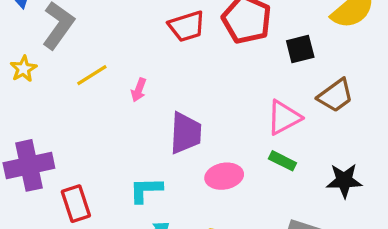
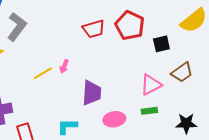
yellow line: (92, 75) -> (43, 73), moved
green rectangle: (282, 161) -> (149, 111), turned -35

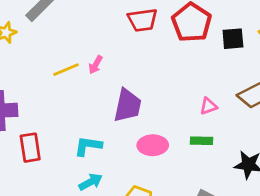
black square: (161, 44) -> (233, 39), moved
pink triangle: (151, 85) -> (208, 106), size x0.6

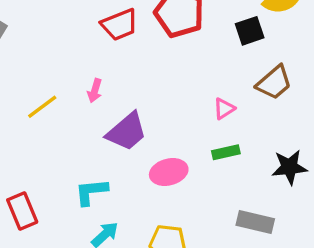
black square: (233, 39) -> (250, 31), moved
pink arrow: (96, 65) -> (95, 91), moved
purple trapezoid: (127, 106) -> (127, 132), turned 51

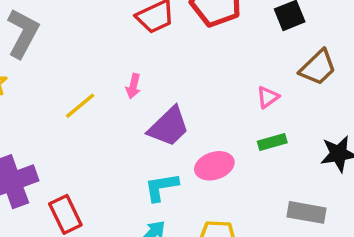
cyan L-shape: (91, 192) -> (161, 187), moved

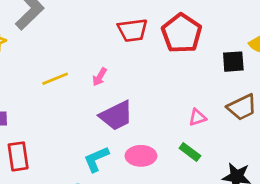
green rectangle: (272, 142) -> (190, 152), turned 35
cyan L-shape: (161, 187) -> (96, 159), turned -32

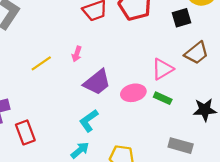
pink triangle: (197, 117) -> (163, 69), size x1.5
pink ellipse: (141, 156) -> (133, 93), moved

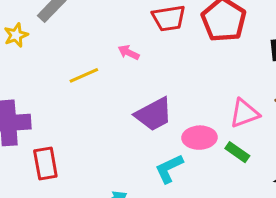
pink arrow: (77, 54) -> (129, 52), moved, turned 88
cyan L-shape: (89, 121) -> (169, 169), moved

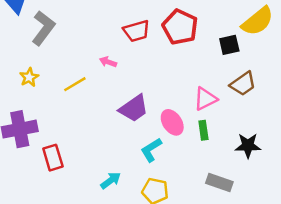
yellow star: (16, 35) -> (29, 77), moved
pink ellipse: (199, 138) -> (172, 122), turned 65
green rectangle: (237, 152) -> (203, 130), turned 54

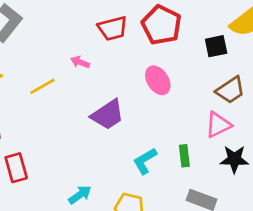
pink triangle: (205, 99) -> (218, 125), moved
pink ellipse: (172, 122) -> (158, 80), moved
green rectangle: (203, 130) -> (184, 156), moved
cyan L-shape: (151, 150) -> (145, 161), moved

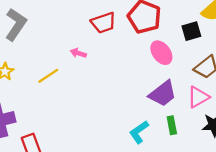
pink ellipse: (158, 80) -> (161, 53), moved
purple trapezoid: (108, 115) -> (163, 94), moved

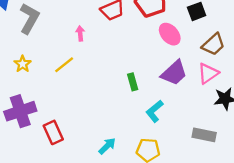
pink arrow: (78, 53) -> (80, 33), moved, turned 72
green rectangle: (172, 125) -> (133, 82), moved

